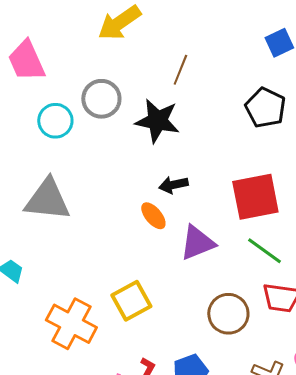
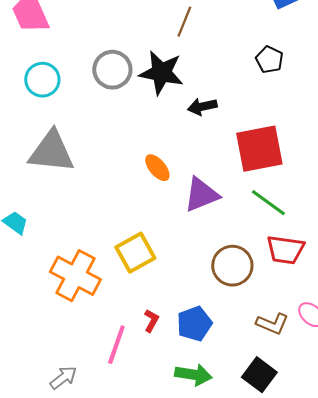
gray circle: (101, 99) -> (112, 70), moved
black pentagon: (265, 108) -> (269, 60), size x0.7
cyan circle: (55, 121) -> (42, 80), moved
black arrow: (173, 185) -> (202, 107), moved

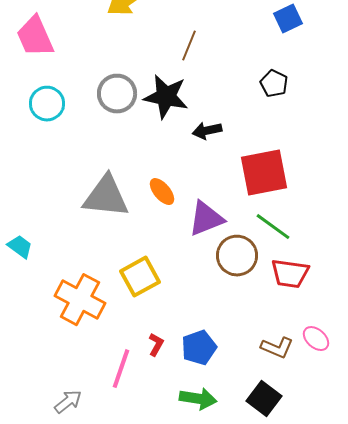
gray triangle: (51, 152) -> (106, 197), moved
brown circle: (232, 266) -> (237, 256), moved

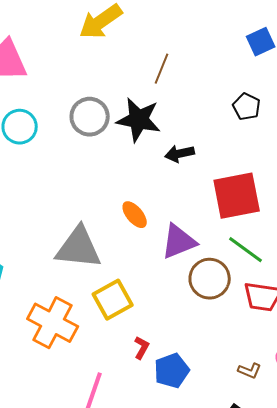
gray triangle: (106, 197) -> (79, 248), moved
red L-shape: (156, 345) -> (142, 348), moved
brown L-shape: (277, 348) -> (250, 371), size x0.7

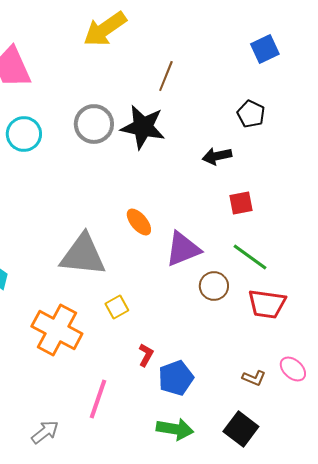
black arrow: (180, 154) -> (217, 156), moved
red square: (237, 196) -> (241, 203), size x0.5
brown circle: (210, 279) -> (214, 286), size x0.7
yellow square: (113, 300) -> (117, 307), size x0.6

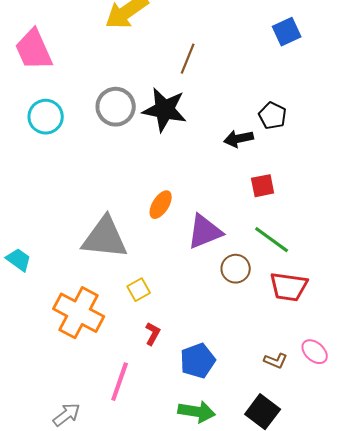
black pentagon: (251, 114) -> (273, 116), moved
orange ellipse: (139, 222) -> (161, 205), turned 72
red L-shape: (146, 355) -> (153, 334), moved

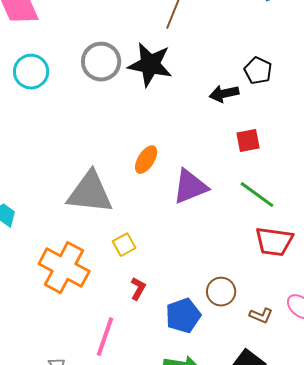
brown circle: (236, 269) -> (221, 292), moved

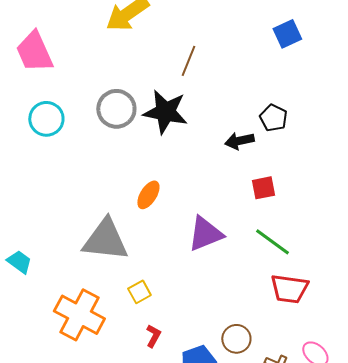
orange ellipse: (146, 160) -> (148, 195), moved

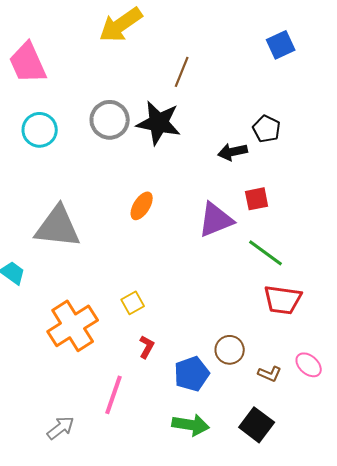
purple triangle: (205, 234) -> (216, 220), moved
gray triangle: (105, 240) -> (58, 227), moved
orange cross: (79, 315) -> (73, 326), turned 30

